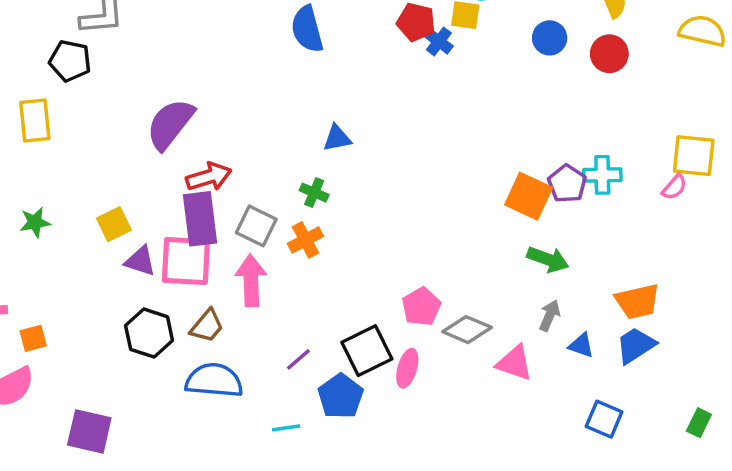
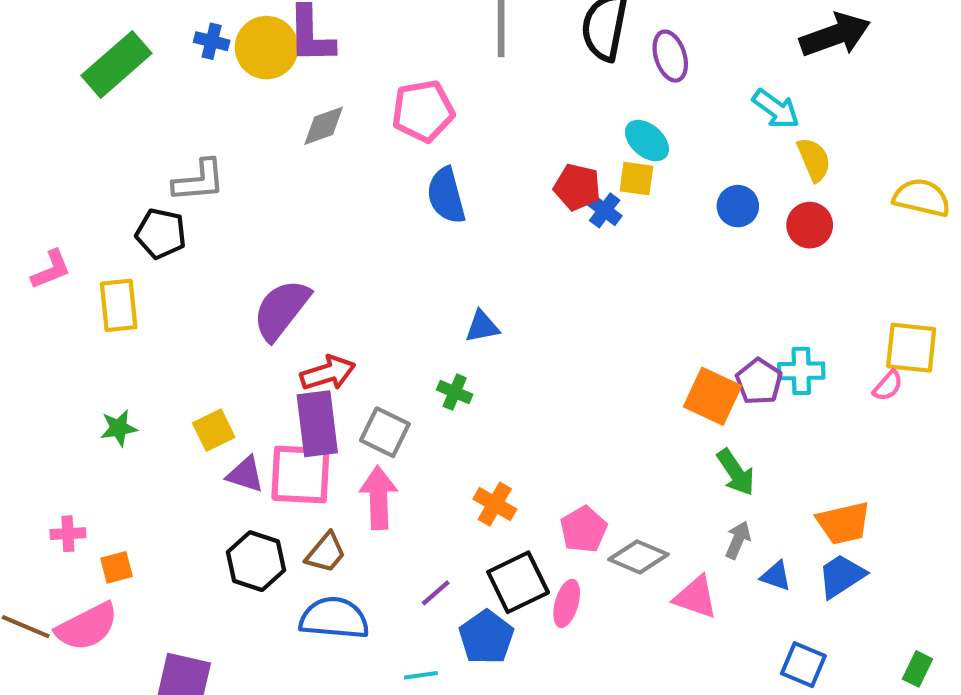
orange cross: (305, 240) -> (495, 504), moved, turned -32
green arrow: (548, 259) -> (736, 472), turned 36

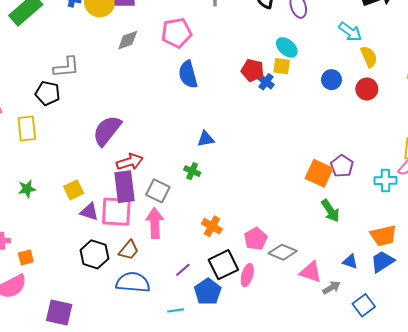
cyan cross: (801, 371) -> (386, 180), moved
gray arrow: (738, 540) -> (331, 288), moved, turned 36
blue square: (803, 665) -> (364, 305), turned 30

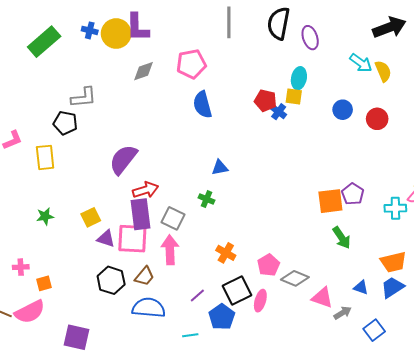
cyan ellipse: (287, 47) -> (299, 78), turned 60
yellow semicircle: (369, 57) -> (383, 71), moved
orange square: (319, 173) -> (330, 201), turned -32

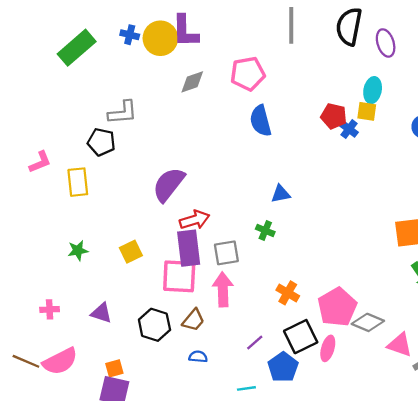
gray square: (173, 218) -> (226, 253), turned -35
purple triangle: (106, 239) -> (101, 313), moved
pink pentagon: (268, 265) -> (337, 307), size x1.5
orange square: (44, 283) -> (114, 368), moved
blue semicircle: (149, 308) -> (198, 357), size x0.5

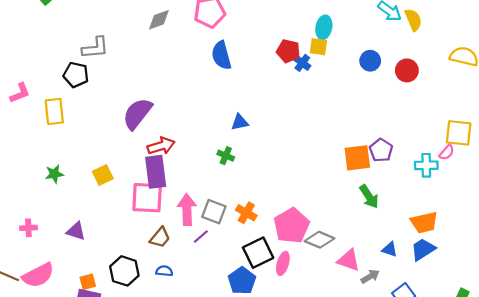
gray square: (226, 253) -> (214, 212), moved, turned 30
black hexagon: (154, 325) -> (124, 271), moved
purple line: (255, 342) -> (201, 236), moved

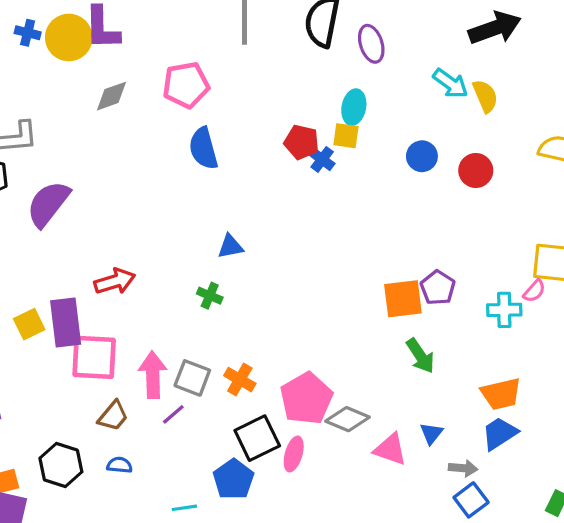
purple semicircle: (137, 114) -> (48, 204), moved
purple rectangle: (156, 172) -> (66, 323), moved
blue triangle: (390, 249) -> (431, 433), moved, turned 49
gray arrow: (370, 276) -> (463, 468), moved, turned 36

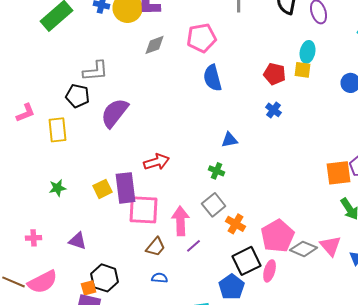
blue cross: (322, 159) -> (274, 110), moved
gray square: (192, 378) -> (214, 205), moved, turned 30
pink triangle: (390, 449) -> (331, 246), moved, turned 30
black hexagon: (61, 465) -> (105, 278), moved

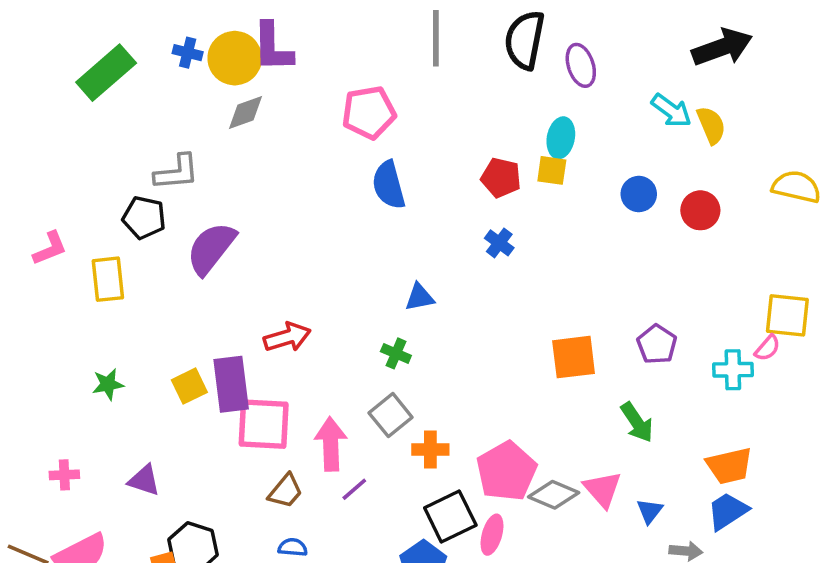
gray diamond: (155, 45) -> (246, 112), moved
orange square: (339, 173) -> (574, 357), moved
orange cross: (236, 224) -> (430, 449), turned -30

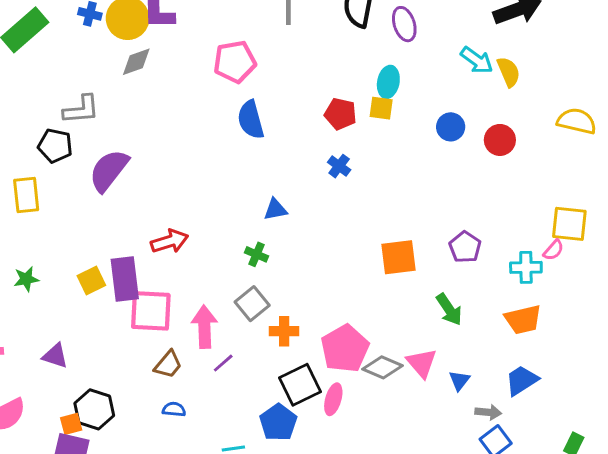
orange trapezoid: (729, 466) -> (523, 320), moved

